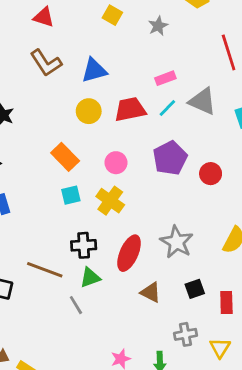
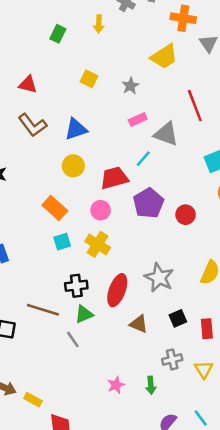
pink rectangle: (165, 78) -> (138, 119), moved
gray triangle: (202, 101) -> (166, 134), moved
red trapezoid: (130, 109) -> (114, 178), moved

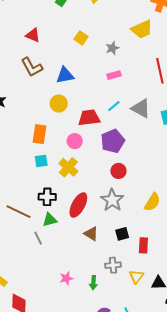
gray triangle: (166, 134) -> (141, 108), moved
orange rectangle: (55, 208) -> (39, 134), turned 48
red circle: (186, 215) -> (118, 171), moved

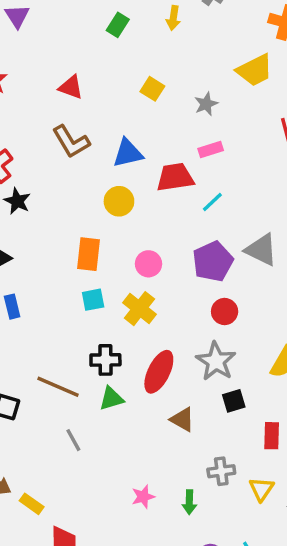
gray triangle: (141, 108) -> (261, 250), moved
red trapezoid: (89, 118) -> (175, 177), moved
black square: (122, 234) -> (234, 401), moved
gray line: (38, 238) -> (73, 440), moved

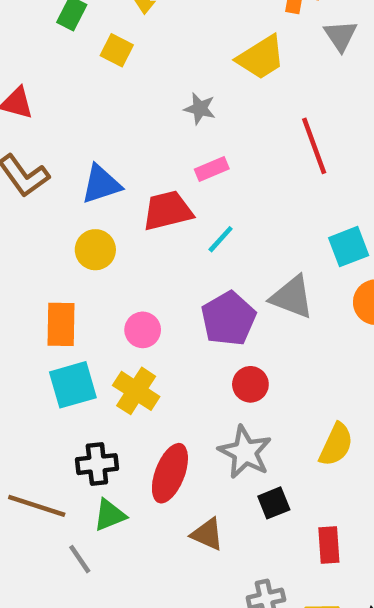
yellow square: (152, 89) -> (117, 50), moved
gray star: (206, 104) -> (200, 109), turned -30
cyan square: (93, 300) -> (73, 385), size x1.5
gray line: (73, 440) -> (80, 559), moved

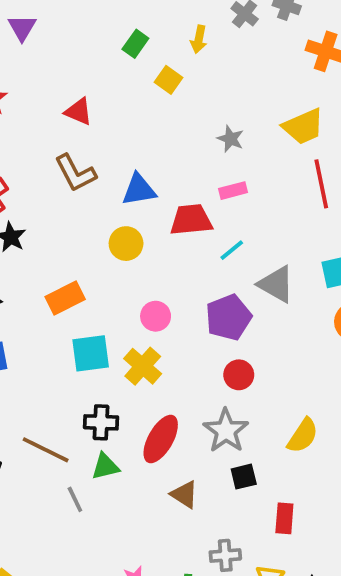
yellow trapezoid: (261, 57) -> (303, 126), moved
gray triangle: (292, 297) -> (276, 284), moved
orange rectangle: (61, 324) -> (65, 298), moved, turned 54

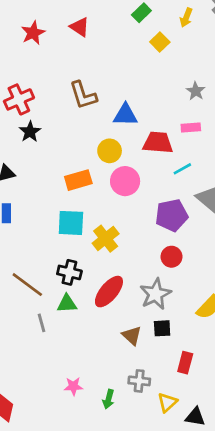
red triangle: (79, 112) -> (80, 27), moved
orange rectangle: (65, 298) -> (78, 180), moved
pink circle: (156, 316) -> (125, 181), moved, size x1.4
brown triangle: (184, 494) -> (132, 336), moved

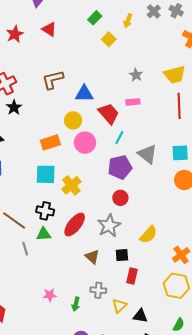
brown L-shape: (83, 95) -> (53, 80), turned 95
red trapezoid: (158, 143) -> (109, 114), turned 45
cyan line: (182, 169) -> (119, 138), moved, turned -32
black square: (162, 328) -> (122, 255), moved

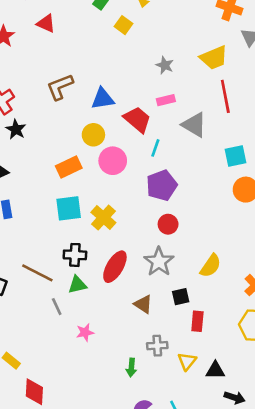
gray triangle: (147, 154) -> (194, 125), moved
pink star: (50, 295) -> (85, 332), moved

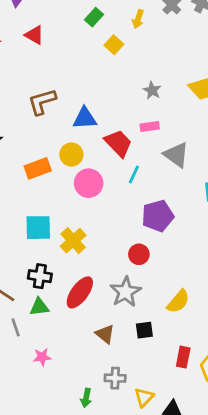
orange rectangle: (69, 167) -> (38, 168), moved
purple pentagon: (162, 185) -> (158, 216), moved
red rectangle: (197, 321) -> (183, 357), moved

